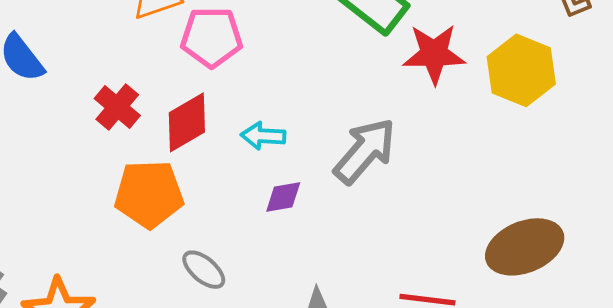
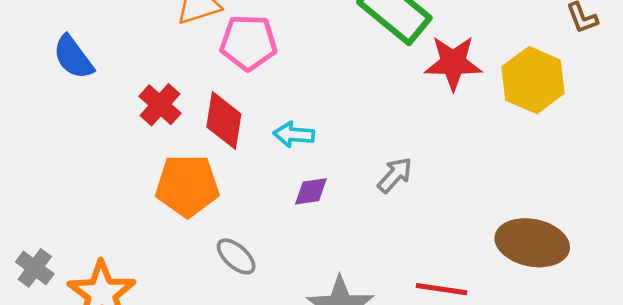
red diamond: (187, 122) -> (224, 120), turned -52
gray arrow: (365, 151) -> (395, 175), moved, size x0.6
brown ellipse: (525, 247) -> (532, 243), turned 32

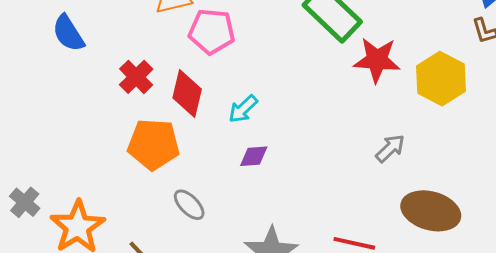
cyan arrow: (294, 135) -> (243, 109), turned -52
gray arrow: (395, 175) -> (390, 148), moved

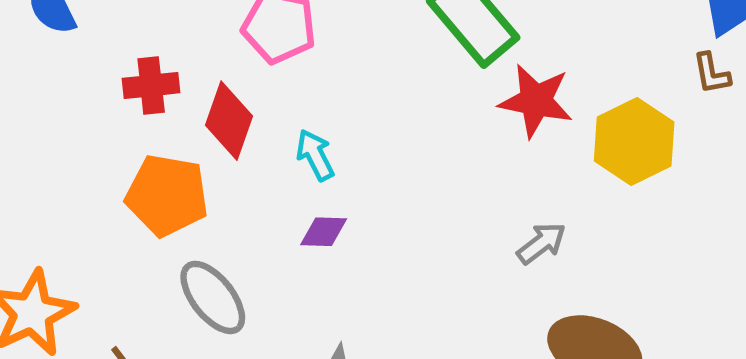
red cross: (136, 77) -> (151, 86), turned 32
cyan arrow: (243, 109) -> (315, 155), turned 100
gray ellipse: (189, 205) -> (213, 297), size x1.4

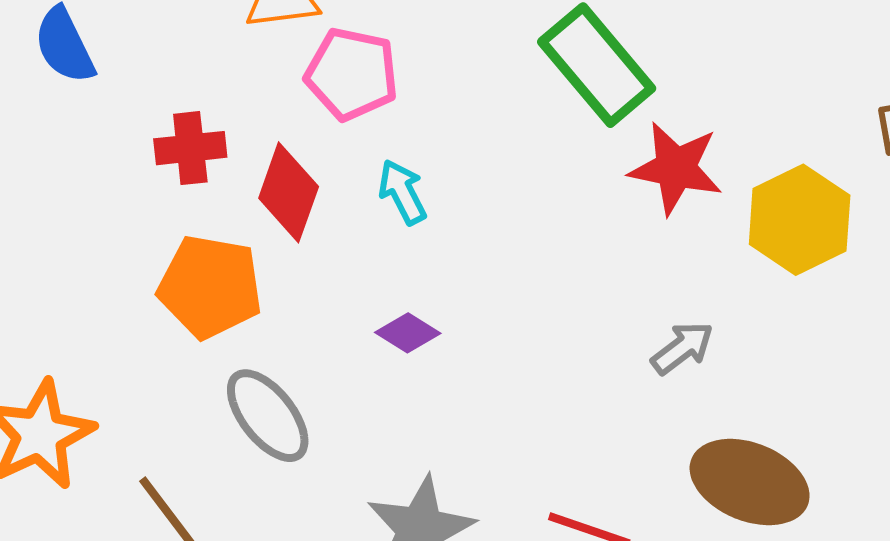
cyan arrow: (315, 155) -> (402, 192), moved
purple diamond: (324, 232) -> (408, 333), turned 30

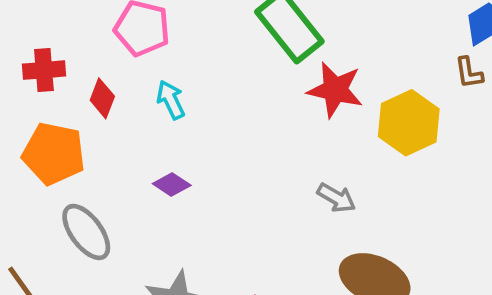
red diamond: (289, 192) -> (102, 98), size x0.7
gray arrow: (682, 348) -> (336, 198), turned 66

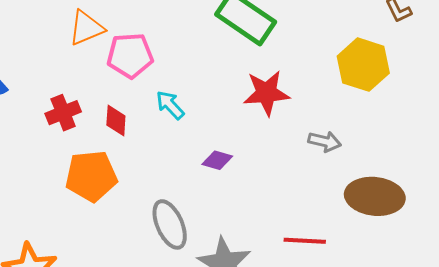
red star: (335, 90) -> (266, 93), moved
purple diamond: (172, 185) -> (217, 160), moved
gray ellipse: (86, 232) -> (170, 224), moved, turned 30

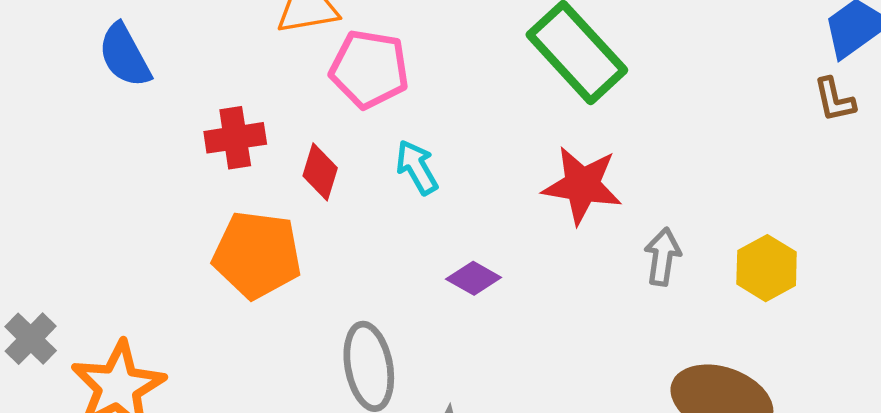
yellow hexagon: (363, 65) -> (767, 268), moved, size x0.7
gray arrow: (325, 141) -> (663, 257), moved, turned -108

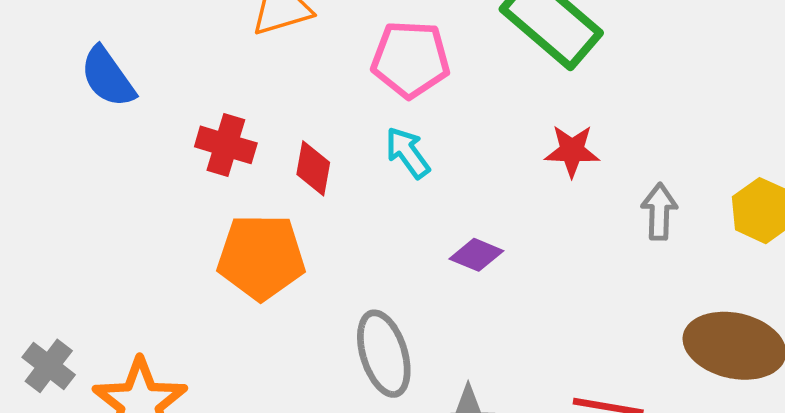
pink pentagon: (369, 69) -> (410, 59), moved
red cross: (235, 138) -> (226, 145), turned 32
red star: (582, 185) -> (572, 151), size x0.7

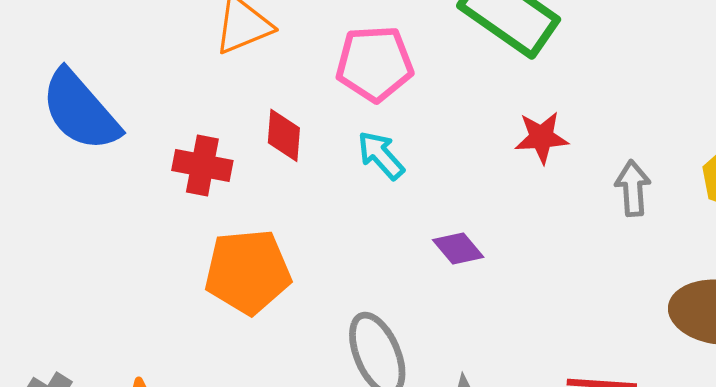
blue semicircle: (108, 77) -> (80, 111), size x1.4
red diamond: (313, 168) -> (284, 135), moved
purple diamond: (476, 255) -> (458, 248), turned 33

